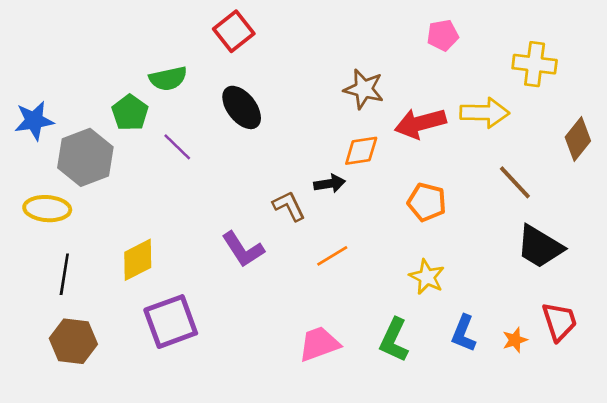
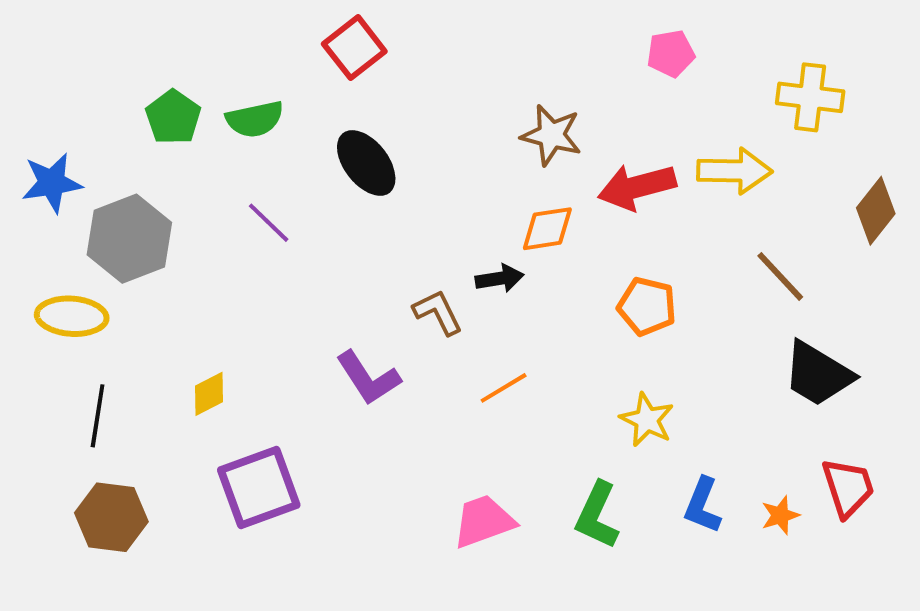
green pentagon: (130, 113) -> (173, 117), moved
yellow diamond: (138, 260) -> (209, 394), size x0.7

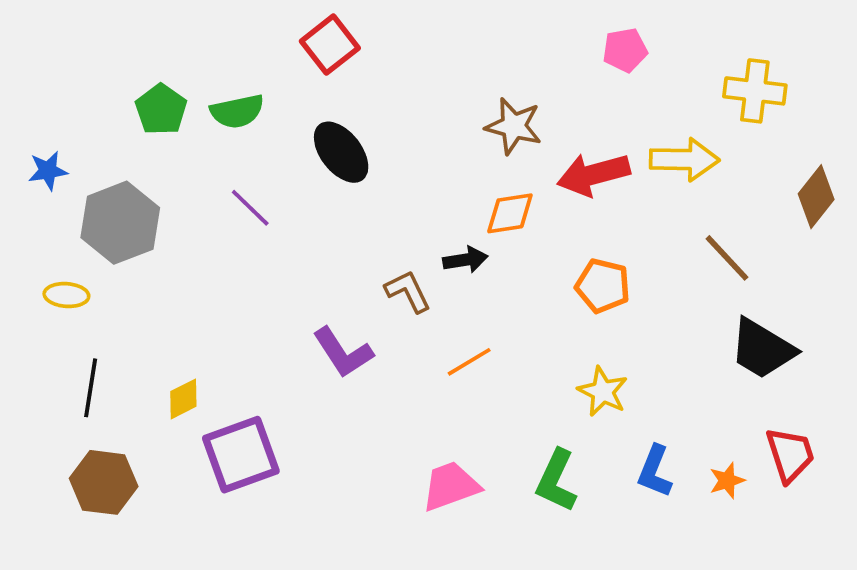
blue star: (52, 183) -> (48, 171), size x0.7
yellow ellipse: (72, 316) -> (66, 295), size x0.7
yellow diamond: (209, 394) -> (183, 399), moved

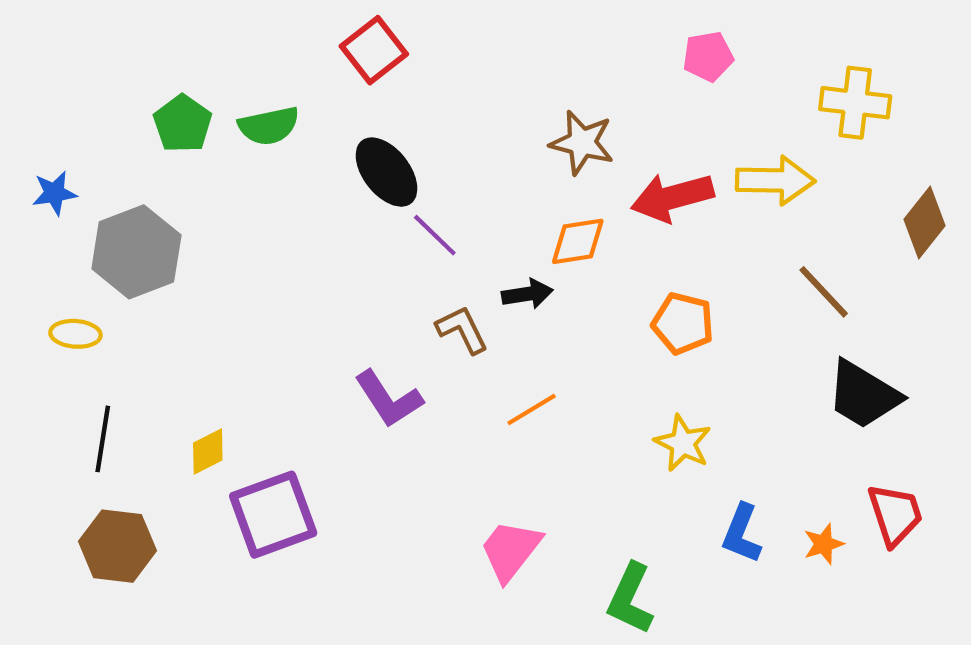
purple line: (250, 208) -> (435, 235), moved
green L-shape: (556, 481) -> (630, 599), moved
pink trapezoid: (451, 486) -> (510, 550), turned -32

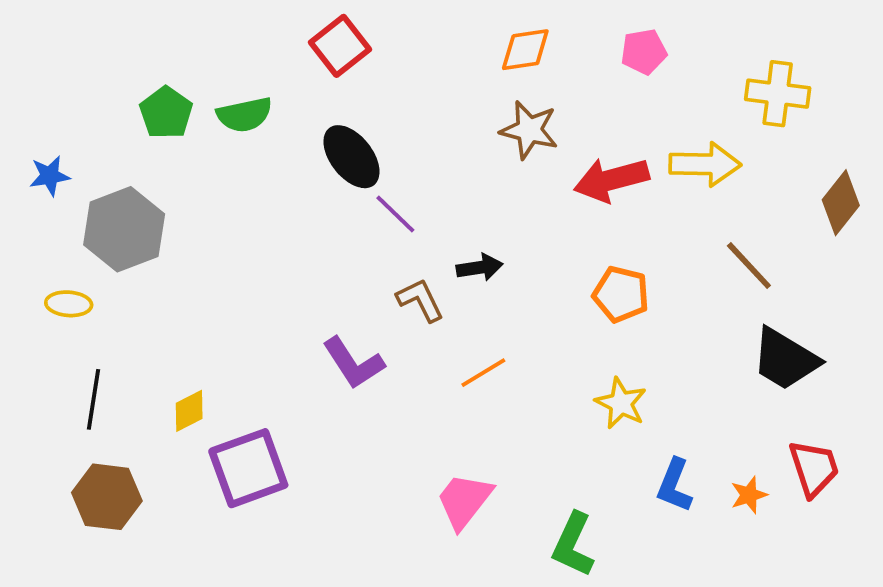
orange diamond: (578, 241) -> (525, 50), moved

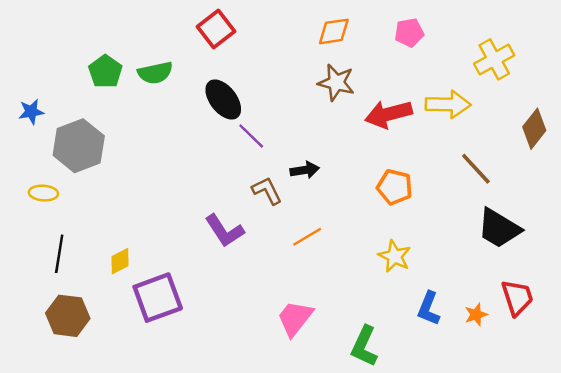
yellow cross: (778, 94) -> (494, 59), turned -36

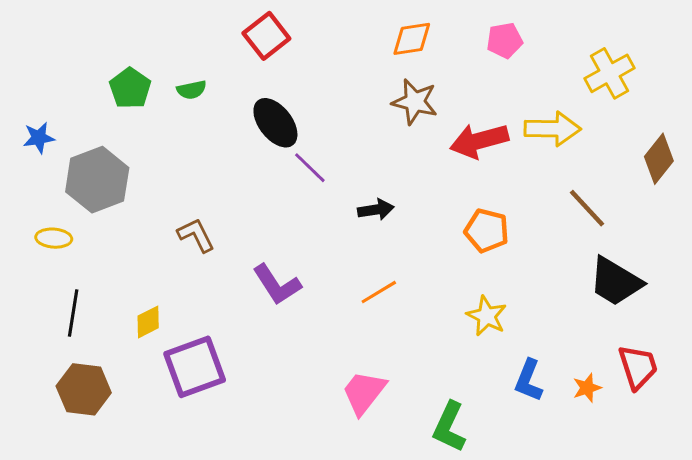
green semicircle: (155, 73) -> (192, 90), size x0.7
brown L-shape: (267, 191) -> (196, 235), moved

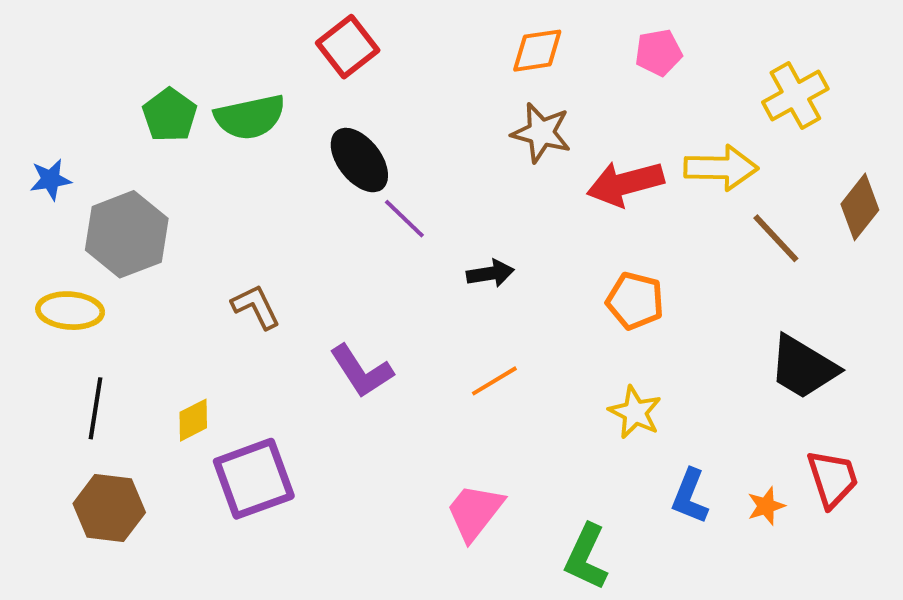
green semicircle: (192, 90) -> (250, 117), size x1.8
brown line: (587, 208) -> (776, 238), moved
yellow ellipse: (54, 238) -> (70, 311), size x1.4

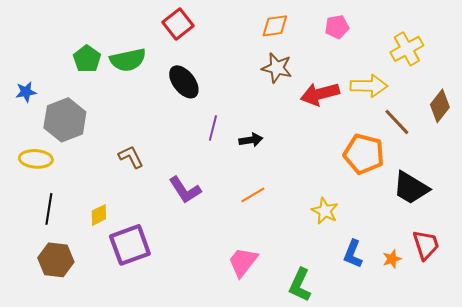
purple line: (404, 219) -> (213, 128), moved, turned 60
orange pentagon: (635, 301) -> (364, 154), moved, size x1.4

